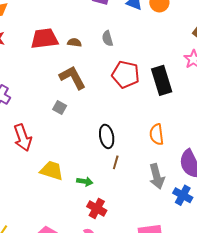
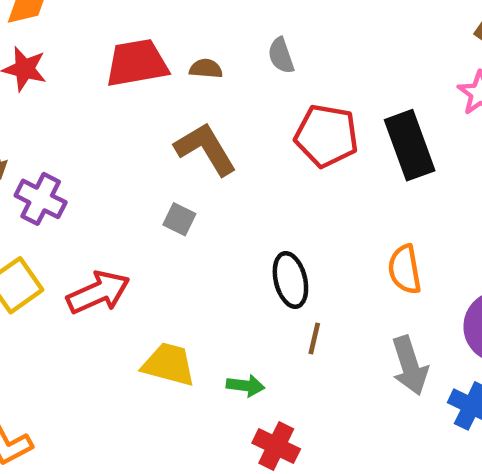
red arrow: (23, 138) -> (98, 292), turned -92

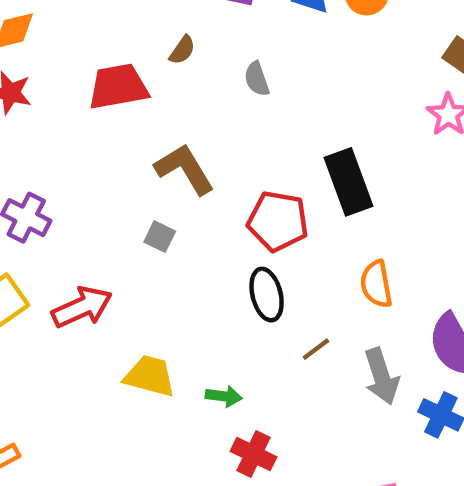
brown semicircle: (206, 69) -> (182, 50), moved, turned 120
red pentagon: (327, 136) -> (278, 221), moved
black rectangle: (410, 145) -> (348, 182), moved
brown line: (314, 338) -> (316, 349), moved, turned 40

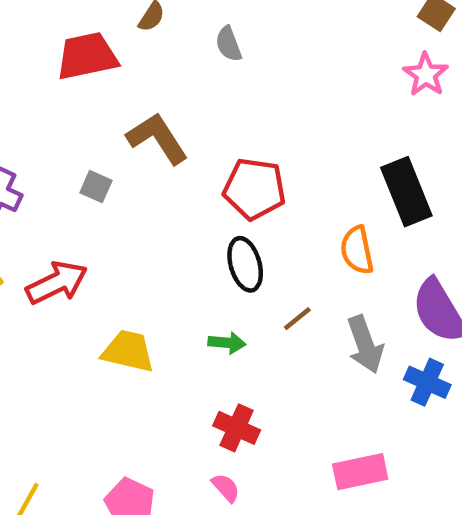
black rectangle: (348, 182) -> (406, 192), moved
gray square: (160, 237) -> (96, 187), moved
green arrow: (224, 396) -> (227, 343), moved

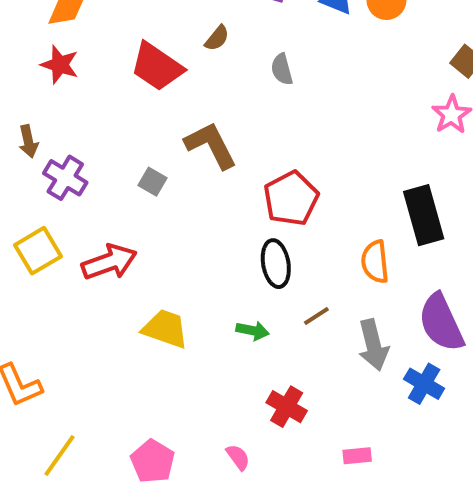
red trapezoid: (87, 56) -> (157, 67), turned -140
red pentagon: (255, 189) -> (291, 198), turned 30
red cross: (237, 428) -> (287, 407), moved
pink rectangle: (360, 472) -> (357, 456), size x0.6

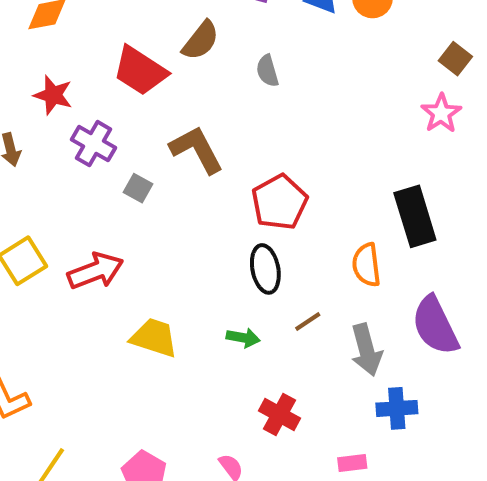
brown semicircle: (217, 38) -> (201, 40), size x1.5
red star: (60, 65) -> (53, 95), moved
purple cross: (65, 178) -> (94, 144), moved
blue cross: (424, 384) -> (397, 408), moved, turned -33

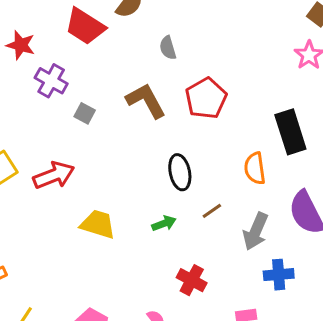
gray semicircle: (267, 71) -> (168, 48), moved
brown L-shape: (197, 150) -> (146, 101), moved
red pentagon: (280, 202) -> (206, 98), moved
green arrow: (243, 338) -> (164, 223), turned -30
gray arrow: (366, 350) -> (256, 231), turned 39

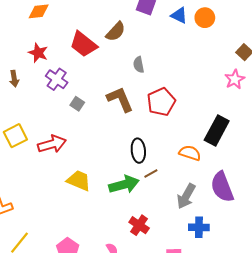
black rectangle: (290, 132) -> (217, 131), turned 40
orange semicircle: (255, 168) -> (190, 153), turned 110
brown line: (212, 211) -> (151, 173), moved
green arrow: (164, 223) -> (124, 185), size x1.8

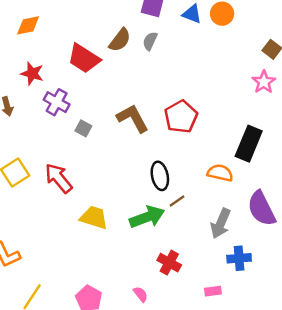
gray semicircle: (139, 65) -> (150, 41), moved, turned 42
red arrow: (52, 144) -> (59, 178), turned -108

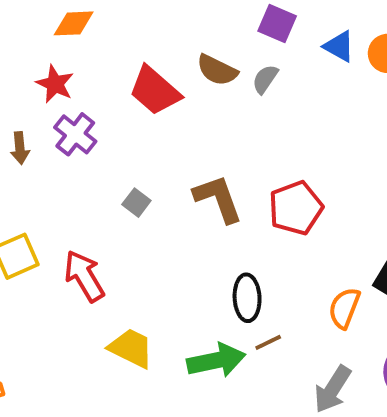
brown semicircle: (120, 40) -> (217, 70), turned 70
red star: (32, 74) -> (55, 84), moved
purple cross: (57, 102) -> (75, 134), moved
orange semicircle: (220, 173) -> (344, 308), turned -90

